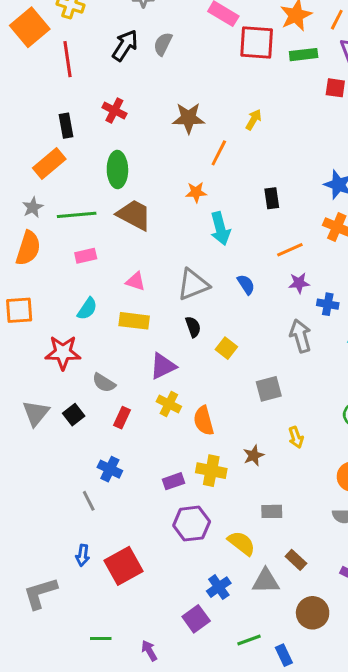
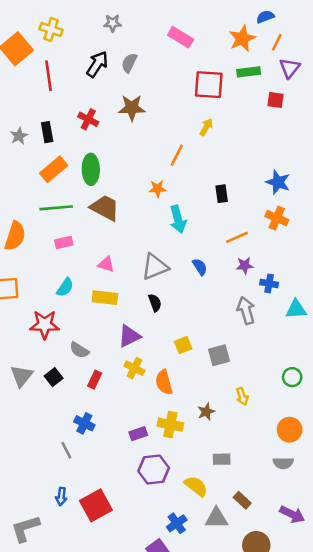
red square: (257, 42) -> (209, 85), moved
brown star: (189, 118) -> (132, 108), moved
orange rectangle: (49, 163) -> (54, 169), moved
gray star: (33, 207) -> (19, 136), moved
yellow square: (226, 348) -> (183, 345), moved, turned 30

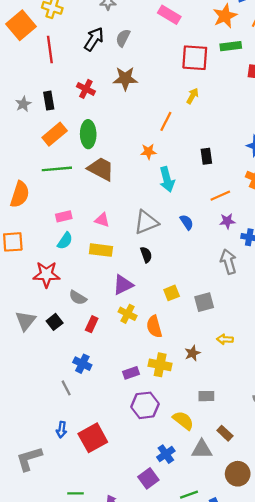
pink rectangle: (64, 242) -> (64, 216), moved
yellow arrow: (242, 396) -> (225, 339), turned 112

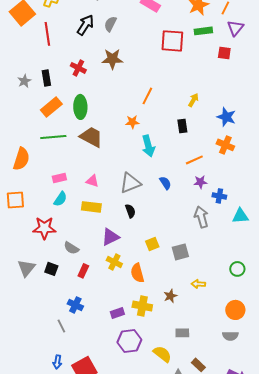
yellow arrow: (192, 96) -> (193, 100), moved
black square: (55, 322) -> (51, 269), turned -32

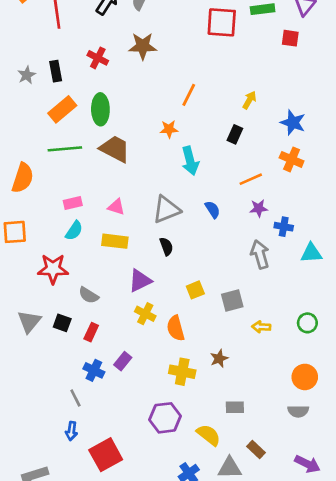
black rectangle: (182, 126) -> (235, 134), turned 32
red rectangle: (83, 271) -> (91, 332), moved
yellow arrow: (198, 284) -> (261, 327), moved
purple rectangle: (117, 313) -> (123, 361), moved, turned -32
blue arrow: (57, 362) -> (71, 431), moved

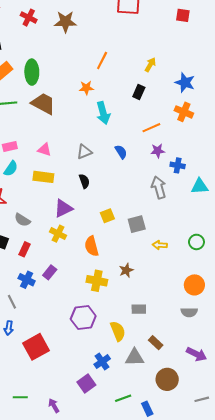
red cross: (98, 58) -> (29, 18), moved
gray triangle: (166, 210) -> (84, 152), size x0.7
yellow cross: (145, 314) -> (58, 234), moved
yellow semicircle: (209, 435) -> (118, 331), turned 30

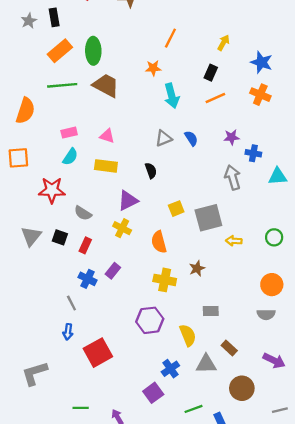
orange line: (151, 128) -> (215, 98), moved
gray triangle: (84, 152) -> (164, 138), moved
gray square: (137, 224) -> (208, 218), size x1.4

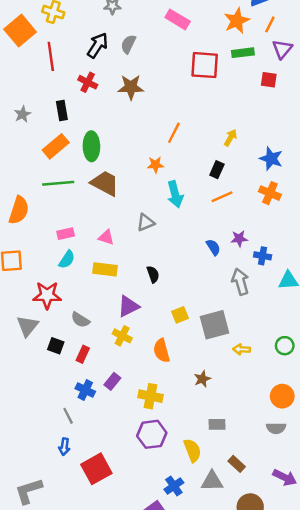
black rectangle: (54, 17) -> (62, 111), moved
gray triangle: (164, 138) -> (146, 223), moved
blue semicircle: (191, 138) -> (213, 247), moved
gray triangle: (31, 236) -> (27, 326), moved
yellow cross: (165, 280) -> (151, 396), moved

